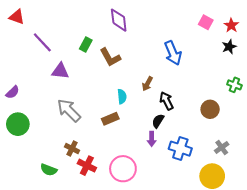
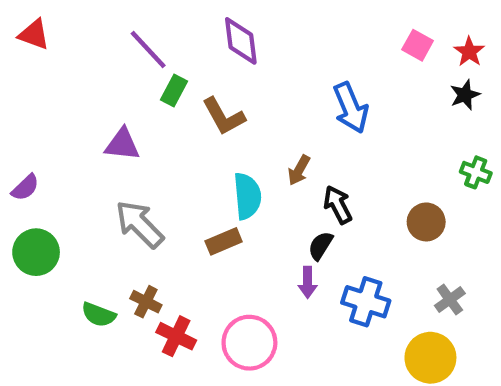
purple line: (42, 42) -> (148, 50), moved
cyan semicircle: (122, 97) -> (247, 196), size x1.5
green semicircle: (49, 170) -> (99, 315), moved

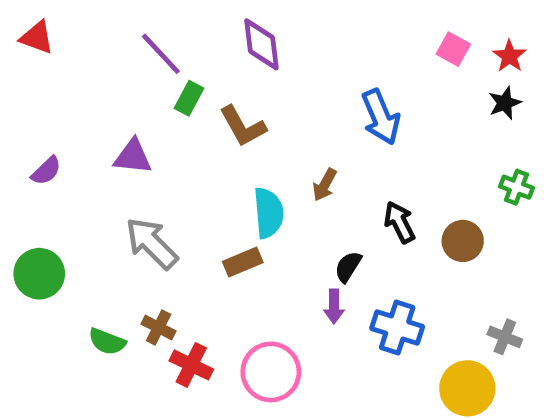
purple semicircle: (25, 187) -> (46, 171), moved
black arrow: (338, 205) -> (399, 222), moved
gray cross: (450, 300) -> (505, 337), moved, turned -32

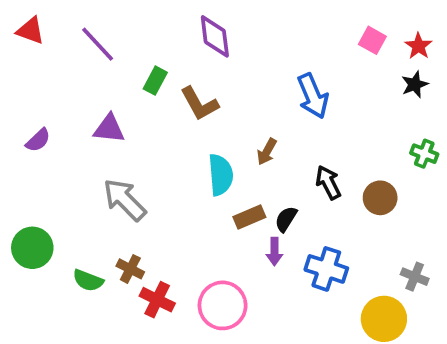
purple line: (161, 54) -> (98, 44), moved
brown rectangle: (243, 262) -> (249, 217), moved
green circle: (39, 274) -> (32, 248), moved

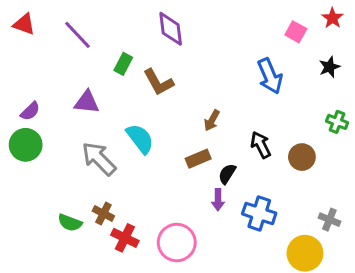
red star: (419, 46) -> (332, 18), moved
blue arrow: (313, 96) -> (270, 76), moved
cyan semicircle: (221, 175) -> (140, 139), moved, turned -32
brown rectangle: (249, 217) -> (198, 159), moved
green circle: (32, 248) -> (26, 145), moved

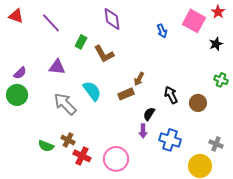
pink square: (296, 32) -> (194, 21), size x1.6
blue arrow: (270, 76) -> (162, 31), moved, size x0.6
brown rectangle: (198, 159) -> (126, 94), moved

